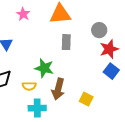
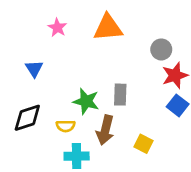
gray rectangle: (66, 42) -> (120, 95), moved

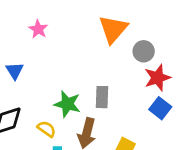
orange triangle: (108, 28) -> (113, 29), moved, turned -44
yellow semicircle: (66, 126) -> (47, 129), turned -144

